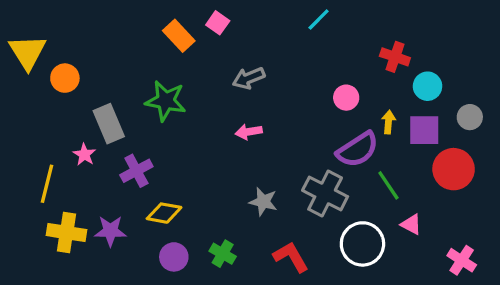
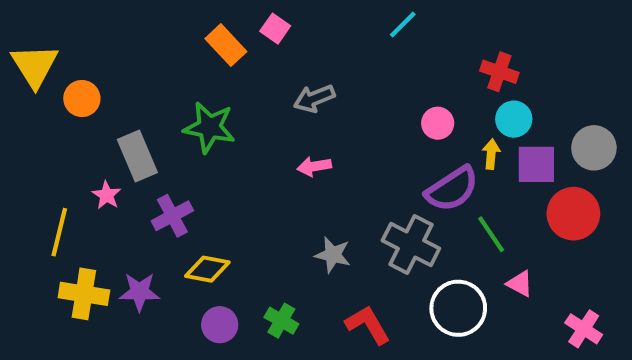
cyan circle: (428, 86) -> (514, 119), moved
gray circle: (470, 117) -> (594, 148), size x1.4

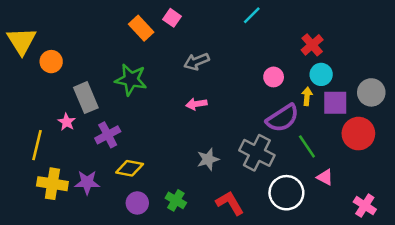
red cross: (499, 72) -> (312, 45), turned 30
gray star: (333, 255) -> (208, 159), turned -30

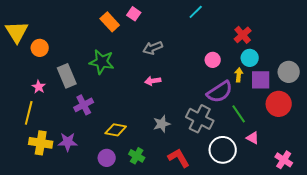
pink star: (67, 122) -> (39, 87), moved
yellow diamond: (130, 168) -> (116, 130), moved

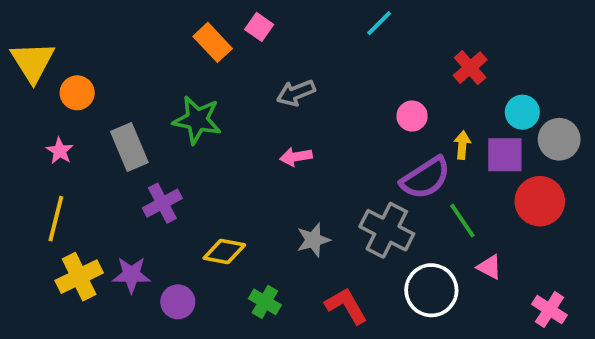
cyan circle: (250, 58) -> (522, 112), moved
pink star: (39, 87) -> (60, 151), moved
yellow cross: (41, 143) -> (79, 277), turned -35
purple circle: (107, 158) -> (178, 302), moved

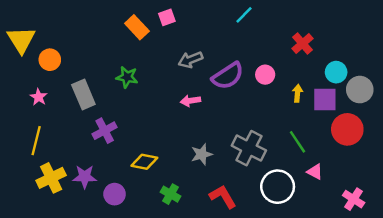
pink square: (259, 27) -> (167, 17), turned 35
green star: (197, 120) -> (127, 77), size x0.7
purple semicircle: (426, 178) -> (228, 76), moved

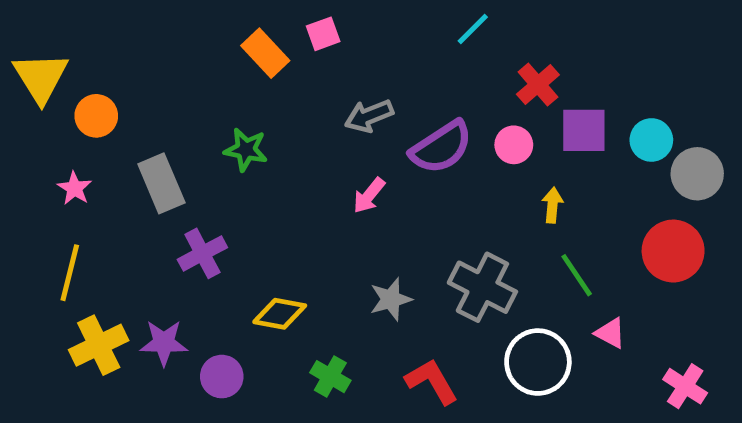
red cross: (302, 43) -> (538, 84), moved
yellow arrow: (298, 93) -> (552, 205), moved
purple square: (325, 100) -> (584, 130), moved
pink arrow: (190, 101) -> (369, 195), turned -42

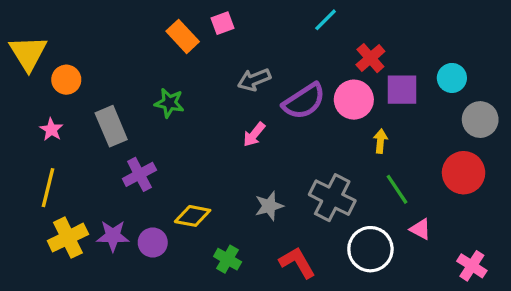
cyan circle: (651, 140) -> (452, 78), moved
pink circle: (514, 145) -> (354, 100), size x1.5
purple circle: (222, 377) -> (153, 243), moved

